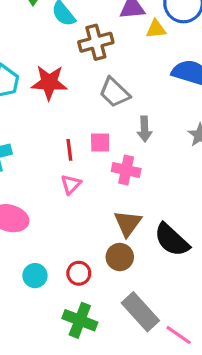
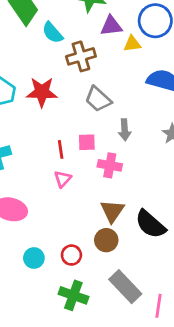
pink line: (179, 335) -> (158, 306), turned 65

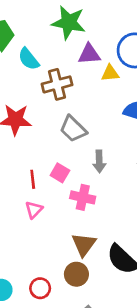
pink square: (87, 142) -> (60, 173), turned 30

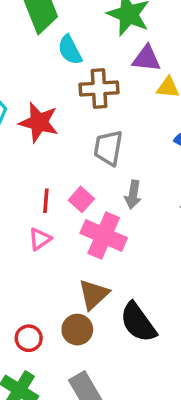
gray trapezoid: (73, 129) -> (108, 148), turned 44
pink cross: (83, 197) -> (104, 235), size x1.4

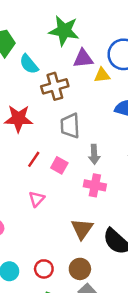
red line: (46, 201) -> (34, 159), moved, turned 42
pink cross: (104, 235) -> (95, 185), moved, size x0.7
brown circle: (77, 330) -> (80, 269), moved

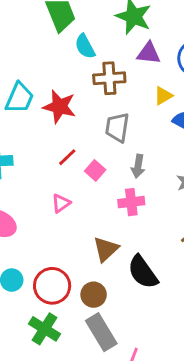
yellow triangle: (102, 75) -> (163, 96), moved, turned -35
pink cross: (95, 185) -> (131, 202), turned -30
red circle: (44, 269) -> (52, 286), size x1.6

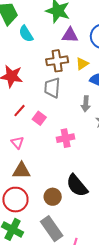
brown cross: (109, 78) -> (57, 61), moved
gray arrow: (138, 166) -> (86, 104), moved
pink triangle: (61, 203) -> (17, 143), turned -32
brown triangle: (106, 249) -> (21, 171), moved, turned 48
brown circle: (94, 295) -> (53, 197), moved

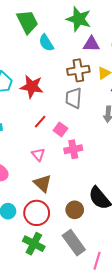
pink cross: (66, 138) -> (73, 149), moved
brown triangle: (21, 171) -> (43, 183), turned 42

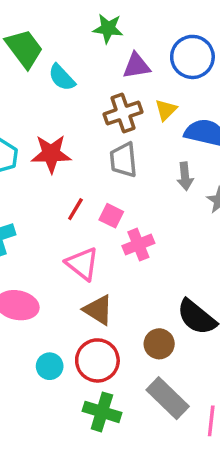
green star: (79, 19) -> (108, 28), size x0.7
pink triangle: (38, 154) -> (82, 264), size x1.5

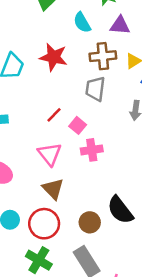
cyan semicircle: (62, 77) -> (82, 22), moved
red star: (51, 154) -> (54, 57), moved

